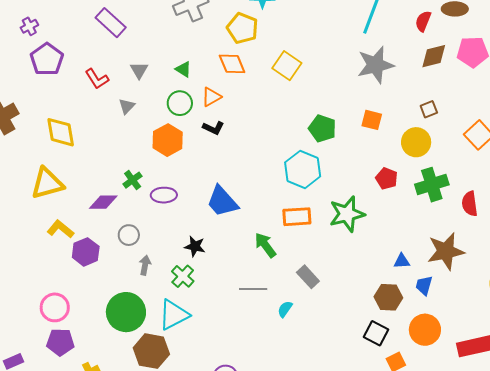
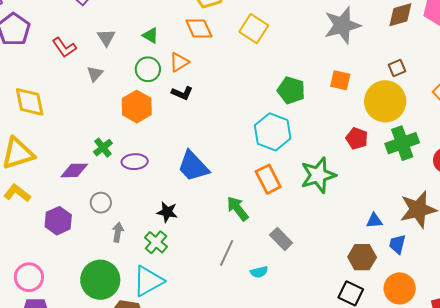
yellow circle: (416, 142) -> (385, 101), size x1.4
orange rectangle: (297, 217) -> (268, 179), turned 68
yellow L-shape: (60, 229) -> (17, 193), moved
gray line: (253, 289) -> (227, 253), turned -64
cyan semicircle: (285, 309) -> (259, 272), turned -138

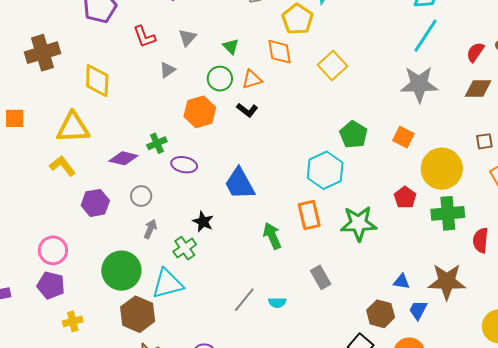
brown square: (397, 68) -> (484, 141), moved
gray rectangle: (281, 239) -> (321, 277), moved
gray line: (227, 253) -> (244, 300), moved

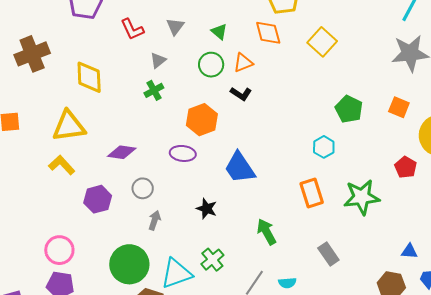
orange hexagon: (200, 112) -> (202, 120), moved
green cross: (157, 143) -> (154, 90), moved
cyan hexagon: (325, 170) -> (324, 147), size x0.6
green arrow: (272, 236) -> (266, 232), moved
green cross: (185, 248) -> (212, 260), moved

